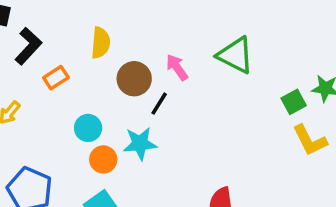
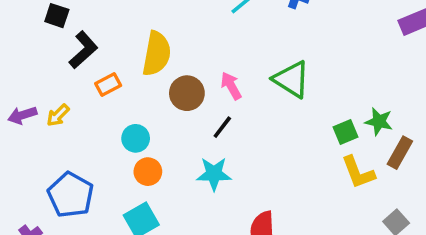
yellow semicircle: (101, 43) -> (157, 54), size x1.4
black line: (159, 104) -> (222, 127), moved
cyan star: (140, 144) -> (214, 174), moved

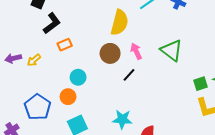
yellow semicircle: (157, 54) -> (119, 23), moved
orange circle: (148, 172) -> (68, 97), moved
cyan star: (214, 174) -> (122, 119), moved

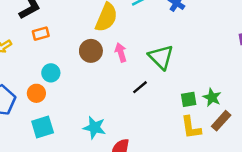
black line: (129, 75) -> (140, 87), moved

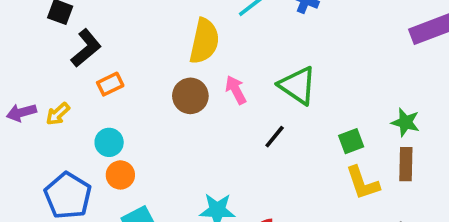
cyan circle: (51, 73) -> (109, 142), moved
green star: (212, 97) -> (405, 122), moved
brown rectangle: (221, 121) -> (406, 164), turned -30

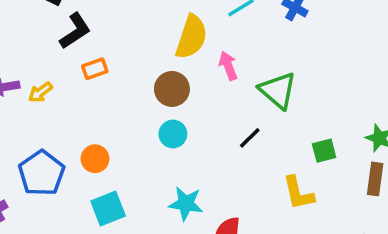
pink arrow: (236, 90) -> (228, 66), moved
cyan circle: (109, 142) -> (173, 134), moved
yellow L-shape: (362, 183) -> (298, 193), moved

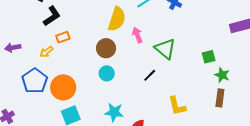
yellow arrow: (40, 92) -> (46, 52), moved
green square: (324, 151) -> (209, 57), moved
orange circle: (95, 159) -> (63, 87), size x1.6
blue pentagon: (41, 173) -> (35, 81), moved

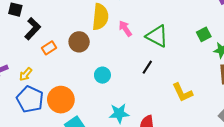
brown circle: (106, 48) -> (79, 42), moved
yellow arrow: (46, 52) -> (26, 74), moved

